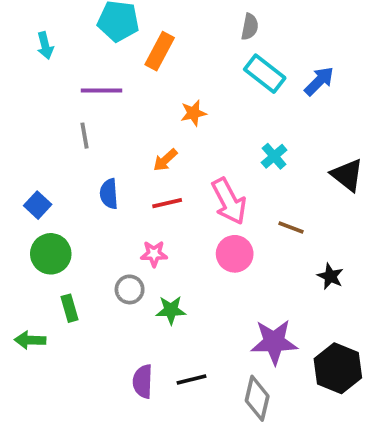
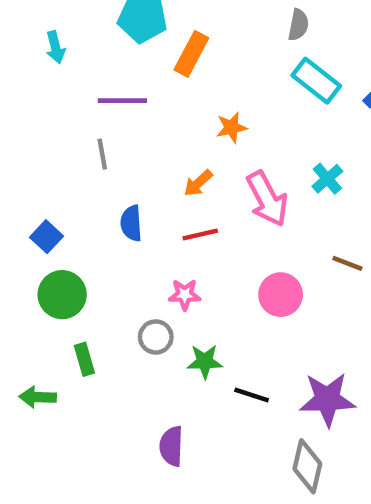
pink arrow: (229, 201) -> (267, 199), moved
black line: (191, 380) -> (252, 395), moved, turned 32

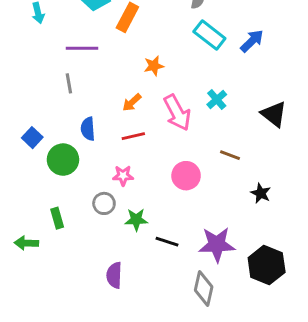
green circle: (62, 295) -> (63, 160), moved

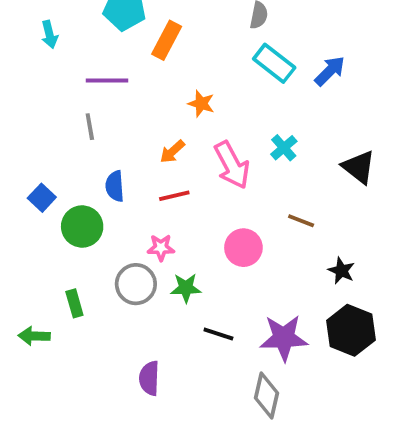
orange star: (154, 66) -> (201, 104), turned 30
gray circle: (104, 203) -> (136, 284), size x1.4
green star: (136, 220) -> (186, 288), moved
black hexagon: (267, 265) -> (351, 330), moved

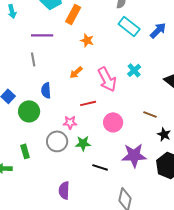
orange star: (201, 104) -> (87, 40), moved
red line: (174, 196) -> (88, 103), moved
brown line: (301, 221) -> (150, 114), moved
purple star: (284, 338) -> (134, 155), moved

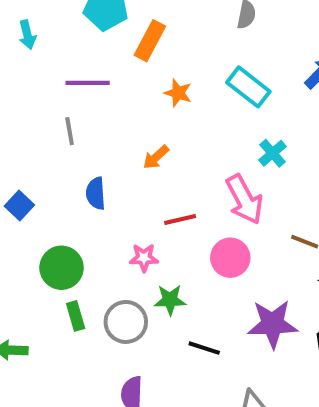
cyan rectangle: (129, 26) -> (248, 87), moved
pink arrow: (107, 79) -> (244, 199), moved
green circle: (29, 111) -> (62, 268), moved
gray circle: (57, 141) -> (126, 322), moved
green rectangle: (25, 151) -> (76, 316), moved

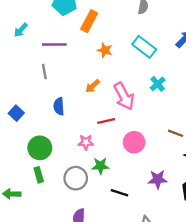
cyan arrow: (27, 35) -> (21, 30), moved, turned 56
pink arrow: (244, 199) -> (124, 96), moved
green rectangle: (76, 316) -> (39, 175), moved
purple star: (272, 324) -> (158, 179), size x0.7

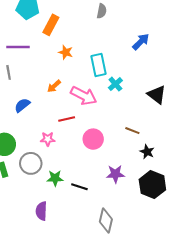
cyan rectangle: (144, 47) -> (98, 65), moved, turned 40
pink arrow: (124, 96) -> (84, 96), turned -35
blue semicircle: (59, 106) -> (22, 105), turned 56
green star: (100, 166) -> (55, 178), moved
gray circle: (76, 178) -> (31, 163), moved

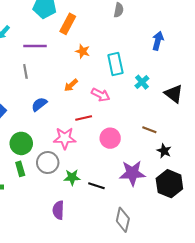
blue arrow: (141, 42) -> (158, 41), turned -30
cyan cross: (115, 84) -> (142, 82), moved
pink arrow: (84, 96) -> (101, 95), size x0.7
pink star: (48, 139) -> (65, 138), size x1.5
purple star: (115, 174) -> (132, 173), size x1.4

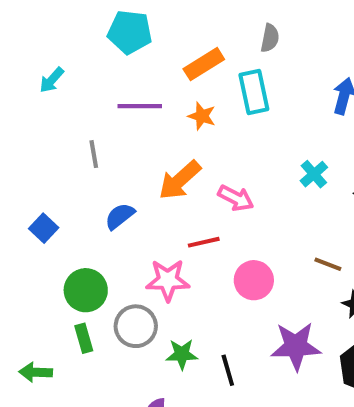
orange rectangle: (68, 24) -> (204, 64), moved, turned 30
purple line: (35, 46) -> (140, 106), moved
cyan rectangle: (115, 64) -> (254, 92), moved
orange arrow: (71, 85) -> (180, 180), size x1.6
black line: (96, 186) -> (228, 370), turned 56

